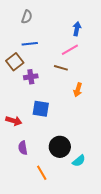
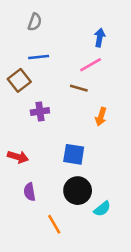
purple cross: (31, 77) -> (40, 111), moved
blue square: (41, 109) -> (74, 154), moved

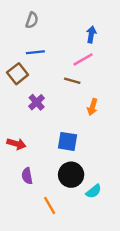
purple cross: (40, 111) -> (37, 102), turned -35

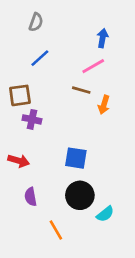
blue line: (35, 52) -> (40, 58), turned -36
brown square: (18, 74) -> (20, 95), moved, turned 30
purple cross: (37, 102) -> (32, 119), moved, turned -35
orange arrow: (92, 107) -> (104, 105), moved

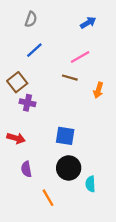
blue arrow: (103, 38) -> (88, 23), moved, turned 49
brown square: (20, 95) -> (17, 82), turned -30
orange arrow: (104, 105) -> (98, 90), moved
cyan semicircle: (105, 214) -> (90, 184), turned 126

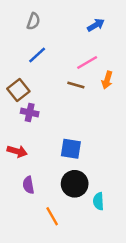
orange arrow: (98, 90) -> (107, 80), moved

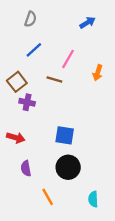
pink line: (87, 62) -> (68, 59), moved, turned -30
brown line: (76, 85) -> (54, 80), moved
cyan semicircle: (98, 201) -> (93, 199), moved

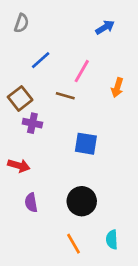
gray semicircle: (30, 19) -> (21, 23), moved
blue square: (65, 135) -> (86, 144), moved
orange line: (48, 197) -> (74, 244), moved

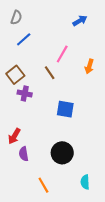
blue line: (41, 60) -> (24, 39), moved
brown line: (65, 96) -> (50, 73), turned 40
red arrow: (19, 166) -> (14, 136), moved, turned 105
orange line: (74, 244) -> (43, 185), moved

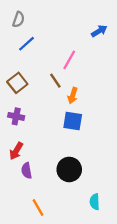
blue arrow: (80, 21) -> (99, 31), moved
orange arrow: (89, 66) -> (73, 96), moved
purple cross: (25, 94) -> (16, 116), moved
orange line: (43, 185) -> (38, 208), moved

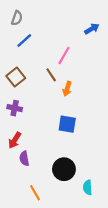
blue square: (73, 121) -> (67, 124), moved
black circle: (69, 169) -> (64, 169), moved

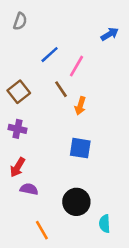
blue line: (24, 41) -> (50, 55), moved
purple semicircle: (24, 158) -> (29, 189), turned 112

